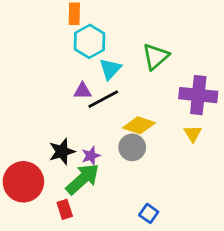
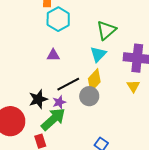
cyan triangle: (110, 69) -> (98, 54), moved
black line: (103, 99) -> (68, 84), moved
yellow diamond: (139, 125) -> (94, 80), turned -65

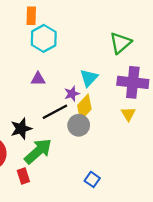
green triangle: (106, 30) -> (120, 43), moved
purple star: (59, 102) -> (72, 94), moved

